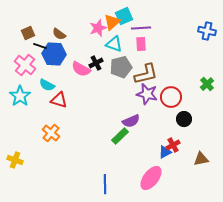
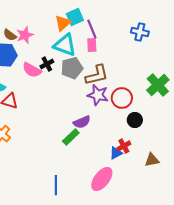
pink star: (98, 28) -> (25, 35), moved
purple line: (141, 28) -> (92, 29), turned 72
blue cross: (207, 31) -> (140, 32), moved
cyan triangle: (114, 44) -> (65, 45), size x1.4
green cross: (207, 84) -> (158, 85), size x1.6

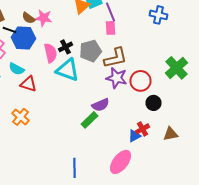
pink star: (25, 35) -> (44, 18), turned 30
cyan triangle: (65, 45) -> (68, 70), moved
pink semicircle: (32, 70) -> (50, 53), turned -132
brown triangle: (152, 160) -> (170, 134), moved

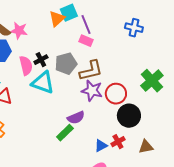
pink rectangle: (110, 28) -> (86, 41), turned -64
black circle: (154, 103) -> (129, 116), size x1.5
blue triangle: (134, 136) -> (101, 146), moved

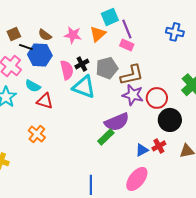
orange triangle: (57, 19) -> (98, 34), moved
pink star: (19, 31) -> (73, 35), moved
purple semicircle: (76, 118) -> (117, 122), size x1.4

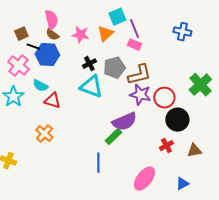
pink semicircle: (67, 70) -> (51, 20), moved
blue triangle: (142, 150) -> (182, 184), moved
blue line: (91, 185) -> (98, 163), moved

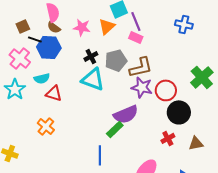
cyan semicircle: (40, 86) -> (42, 78), turned -42

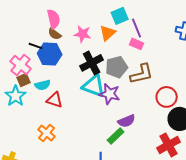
brown square: (23, 26) -> (24, 80), moved
black cross: (91, 56) -> (92, 63), size x1.6
purple star: (142, 87) -> (110, 94), moved
purple semicircle: (126, 114) -> (127, 121), size x0.7
red cross: (168, 138) -> (169, 145), size x1.6

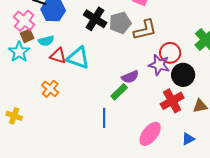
black cross: (92, 63) -> (95, 19), turned -30
cyan triangle: (94, 86) -> (78, 58), moved
purple star: (110, 94) -> (159, 65), moved

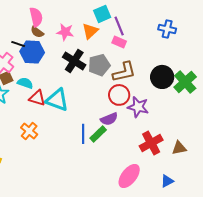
cyan semicircle: (46, 41) -> (25, 83), turned -147
red circle: (170, 53) -> (119, 95), moved
black circle: (183, 75) -> (162, 77), moved
blue line: (104, 118) -> (83, 134), moved

